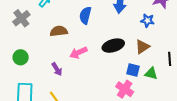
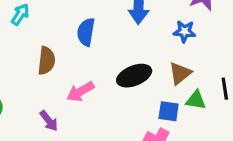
brown semicircle: (59, 31) -> (46, 61), turned 108
green triangle: (151, 73) -> (196, 100), moved

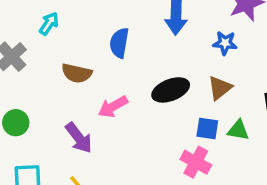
brown semicircle: (46, 61) -> (77, 73), turned 96
green triangle: (196, 100) -> (238, 130), moved
purple arrow: (49, 121) -> (79, 138), size x1.4

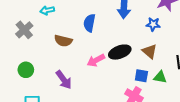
cyan arrow: (49, 23) -> (47, 10), turned -136
brown triangle: (220, 88) -> (150, 51), turned -42
pink arrow: (113, 107) -> (96, 60), moved

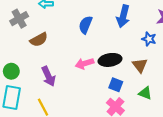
brown semicircle: (63, 41) -> (39, 40), moved, turned -54
green circle: (26, 70) -> (11, 71), moved
blue square: (141, 76) -> (116, 85), moved

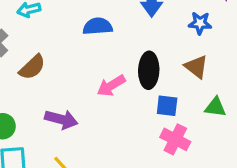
blue semicircle: (86, 25) -> (98, 26), turned 78
black ellipse: (110, 60) -> (149, 70), turned -65
purple arrow: (48, 76) -> (61, 119), turned -36

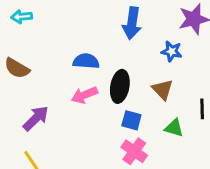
blue semicircle: (98, 26) -> (86, 61), moved
brown semicircle: (32, 67) -> (17, 68), turned 65
purple arrow: (61, 119) -> (36, 118), turned -68

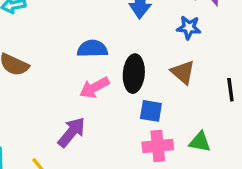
purple arrow: (36, 118) -> (72, 132), moved
green triangle: (174, 128) -> (200, 142), moved
pink cross: (134, 151) -> (158, 146), turned -35

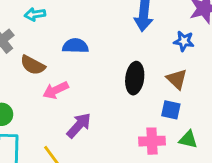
blue semicircle: (92, 49) -> (75, 46), moved
pink arrow: (94, 88) -> (56, 90), moved
blue square: (151, 111) -> (171, 110), moved

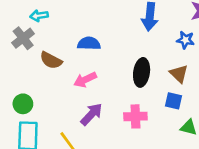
cyan arrow: (35, 14) -> (39, 16), moved
pink arrow: (56, 90) -> (85, 80), moved
pink cross: (152, 141) -> (135, 116), moved

